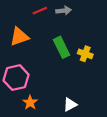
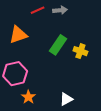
green rectangle: (61, 47) -> (58, 45), turned 60

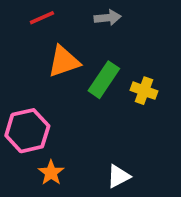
red line: (38, 10) -> (42, 18), moved
orange triangle: (18, 35) -> (64, 61), moved

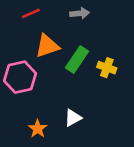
pink hexagon: (27, 131) -> (20, 77), moved
white triangle: (118, 176) -> (73, 118), moved

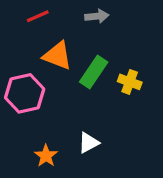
orange triangle: (47, 46) -> (57, 56), turned 40

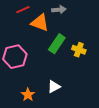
orange triangle: (57, 56) -> (40, 23), moved

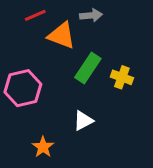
white triangle: (54, 87) -> (83, 121), moved

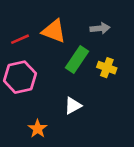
red line: (35, 15) -> (20, 39), moved
gray arrow: (91, 15) -> (100, 28), moved

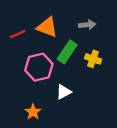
pink hexagon: (20, 77) -> (39, 67), moved

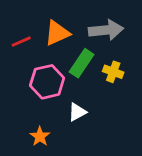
gray arrow: (87, 25) -> (106, 30), size x1.6
orange triangle: (47, 27) -> (57, 33), turned -45

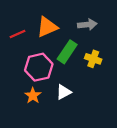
gray arrow: (106, 30) -> (87, 25), size x0.7
orange star: (40, 136) -> (33, 96), moved

